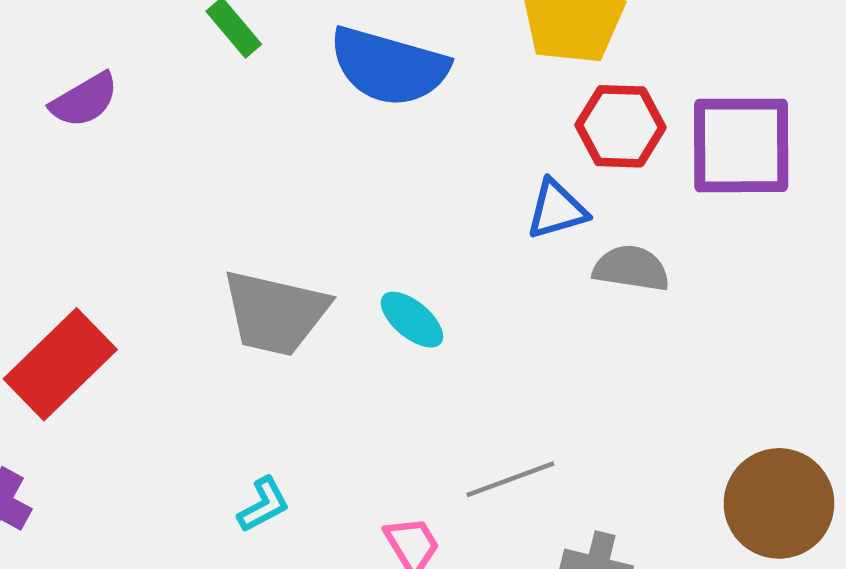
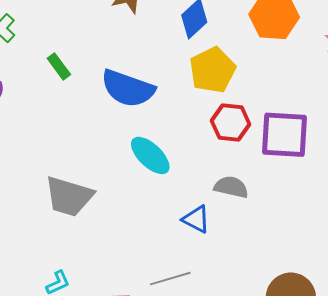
blue triangle: (557, 209) -> (196, 219), moved, turned 40
cyan ellipse: (412, 320) -> (150, 155), moved, size x1.4

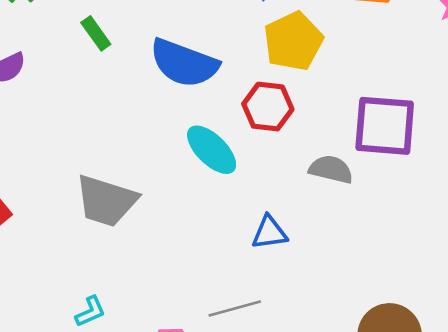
red hexagon: (231, 122) -> (268, 107), moved
gray semicircle: (231, 187) -> (331, 169), moved
blue triangle: (196, 219) -> (269, 233), turned -36

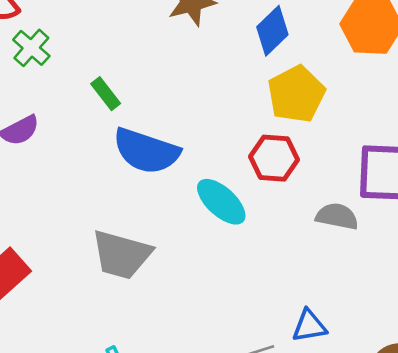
blue semicircle: (184, 63) -> (146, 151), moved
blue triangle: (269, 233) -> (309, 326), moved

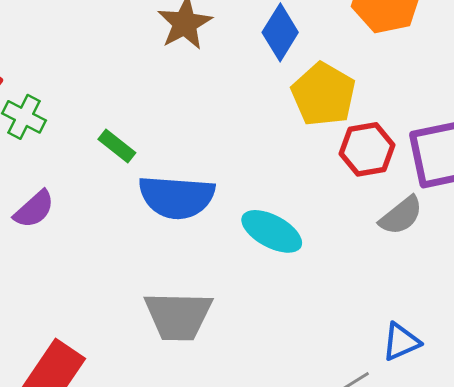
red hexagon: (274, 158) -> (367, 149), moved
gray semicircle: (337, 216) -> (401, 216), turned 144

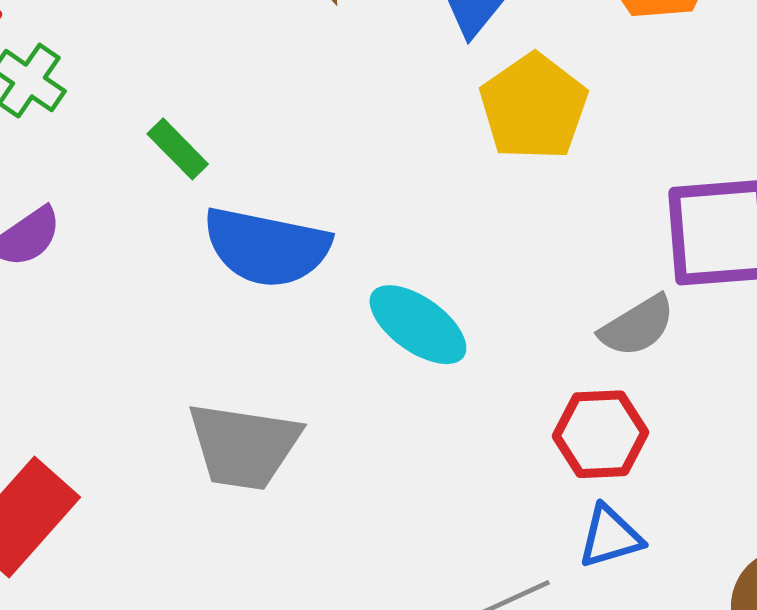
red hexagon: (367, 149) -> (600, 434), moved

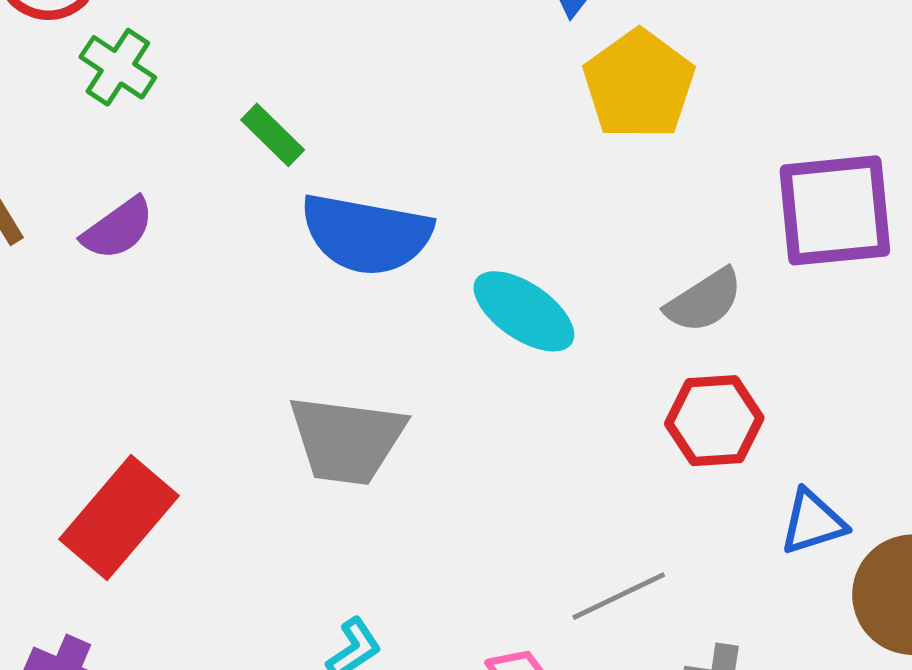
gray semicircle: (637, 326) -> (704, 301), moved
blue triangle: (610, 537) -> (813, 522), moved

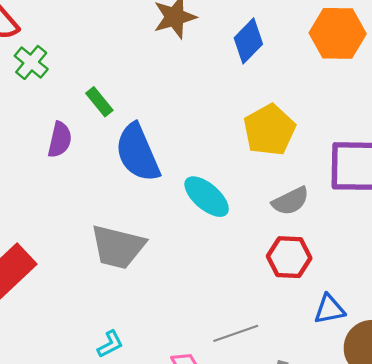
yellow pentagon: (639, 85) -> (269, 130), moved
purple semicircle: (118, 229) -> (60, 140), moved, turned -48
blue semicircle: (366, 234) -> (138, 153), turned 50

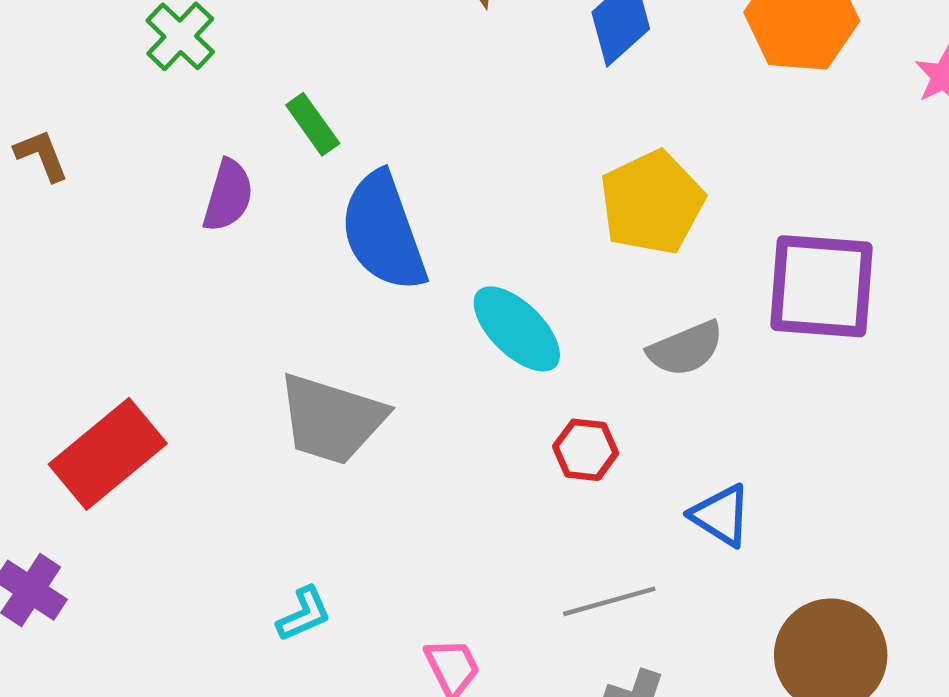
red hexagon: (289, 257) -> (586, 450), moved, size x0.7
blue triangle: (329, 309) -> (721, 515), moved, turned 40
gray line: (236, 333) -> (609, 601), moved

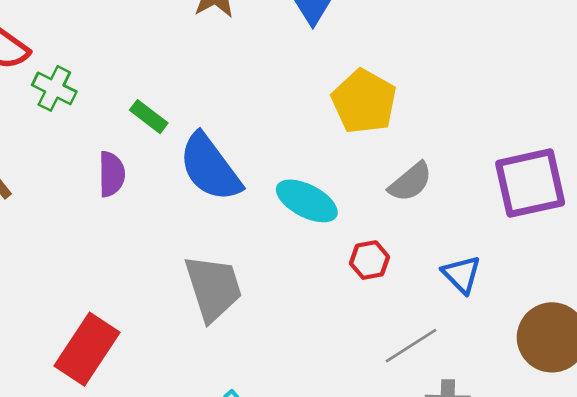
purple square: (822, 286) -> (530, 183), moved
gray trapezoid: (332, 419) -> (213, 288), turned -108
blue triangle: (721, 515) -> (462, 274), turned 30

